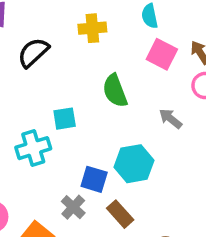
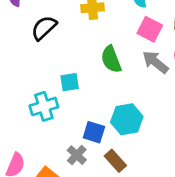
gray arrow: (171, 119) -> (155, 62), moved, size x1.4

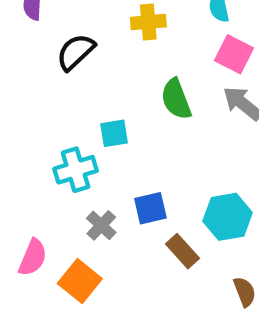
cyan hexagon: (127, 119) -> (228, 217), moved
blue square: (94, 132) -> (150, 208), turned -30
gray cross: (77, 155) -> (101, 225), moved

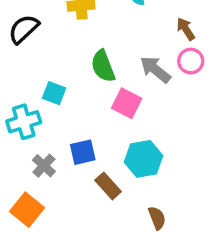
pink square: (234, 54) -> (127, 103), moved
cyan square: (114, 133) -> (54, 93), turned 30

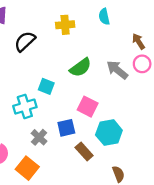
green semicircle: (103, 66) -> (81, 67), turned -105
pink square: (127, 103) -> (88, 107), moved

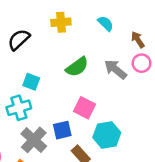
cyan semicircle: (104, 17) -> (106, 24), moved, turned 147
cyan square: (46, 86) -> (31, 82), moved
gray cross: (39, 137) -> (34, 140), size x1.5

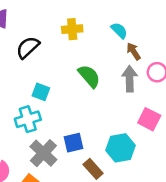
brown arrow: (138, 40) -> (134, 51), moved
green semicircle: (77, 67) -> (89, 76), turned -95
gray arrow: (115, 69) -> (130, 79), turned 50
pink square: (85, 108) -> (149, 119), moved

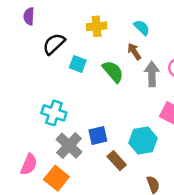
brown arrow: (134, 51) -> (134, 51), moved
cyan square: (41, 92) -> (78, 64), moved
cyan cross: (28, 119) -> (54, 113), turned 35

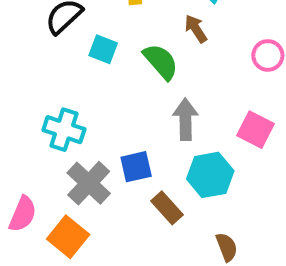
gray arrow: (152, 74) -> (185, 119), moved

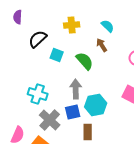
gray arrow: (185, 119) -> (76, 89), moved
cyan hexagon: (210, 175) -> (96, 105), moved
brown rectangle: (167, 208) -> (88, 132), turned 42

